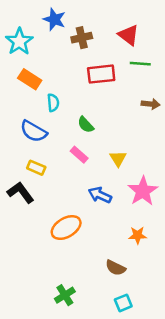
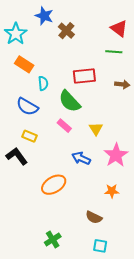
red triangle: (129, 35) -> (119, 28), moved
brown cross: (82, 38) -> (66, 31), turned -35
red rectangle: (101, 74) -> (84, 76), moved
green semicircle: (86, 125) -> (70, 101), size x1.6
cyan square: (123, 303) -> (100, 246), turned 32

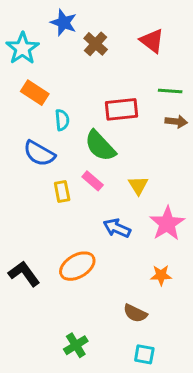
red triangle: (119, 28) -> (152, 41), moved
green line: (114, 52) -> (170, 91), moved
yellow rectangle: (29, 136) -> (62, 192), moved, turned 56
black L-shape: (17, 156) -> (24, 274), moved

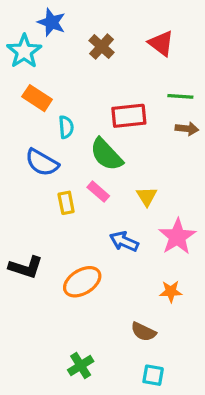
blue star: (64, 23) -> (52, 22), moved
black L-shape: (24, 274) -> (26, 267), moved, turned 144

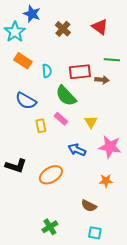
cyan semicircle: (66, 127) -> (47, 71), moved
brown arrow: (187, 129) -> (102, 80), moved
pink star: (177, 237) -> (110, 147), turned -30

